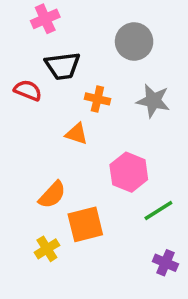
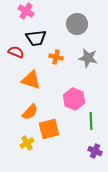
pink cross: (45, 19) -> (26, 11), turned -35
orange triangle: (77, 134) -> (31, 80), moved, size x1.5
green line: (158, 210) -> (91, 121), turned -60

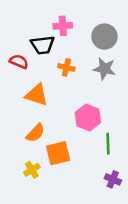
pink cross: (26, 11) -> (63, 26), moved, turned -35
gray circle: (77, 24) -> (104, 37), moved

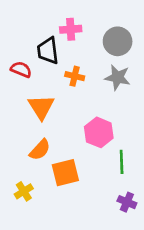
black trapezoid: (43, 45) -> (48, 51), turned 90
orange triangle: (37, 95) -> (41, 107), turned 40
yellow cross: (32, 170) -> (24, 191), moved

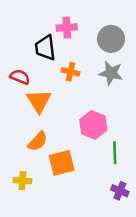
red semicircle: (21, 69) -> (20, 77), moved
yellow cross: (24, 191) -> (22, 181), turned 36

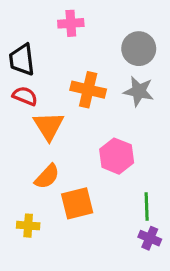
pink cross: (67, 28) -> (71, 23), moved
black trapezoid: (45, 48) -> (22, 60), moved
orange cross: (71, 72) -> (88, 90), size x1.5
green line: (115, 153) -> (147, 207), moved

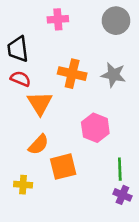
gray circle: (139, 49) -> (116, 21), moved

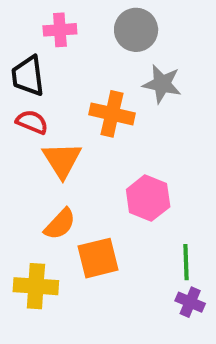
pink cross: (58, 19) -> (60, 30), moved
gray circle: (116, 21) -> (136, 30), moved
gray star: (113, 75) -> (162, 84), moved
yellow cross: (23, 185) -> (36, 286), size x1.5

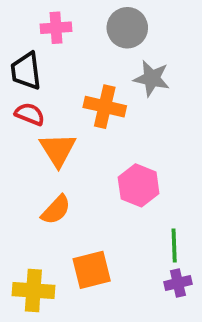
orange square: (98, 258) -> (92, 270), moved
yellow cross: (36, 286) -> (33, 290), moved
purple cross: (190, 302) -> (178, 283), turned -36

